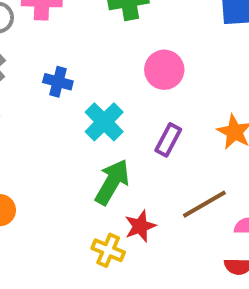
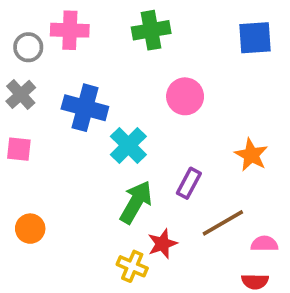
blue cross: (58, 82) -> (85, 108), size x1.6
purple rectangle: (168, 140) -> (189, 183), moved

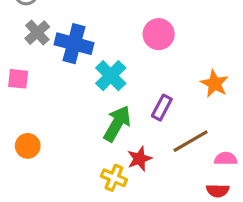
gray cross: (21, 94) -> (37, 33), moved

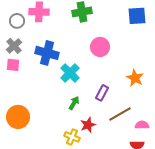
gray cross: (37, 33) -> (14, 46), moved
pink square: (18, 79) -> (13, 65), moved
green arrow: (117, 124) -> (74, 103), size x0.6
orange circle: (28, 146) -> (18, 117), size x1.5

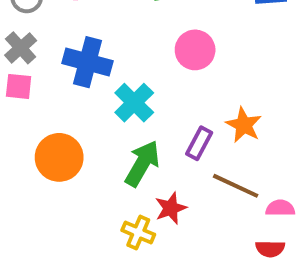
orange star: (135, 78) -> (244, 125), moved
green arrow: (74, 103) -> (142, 164), size x1.6
brown line: (120, 114) -> (236, 186), turned 55
orange circle: (18, 117) -> (59, 157), moved

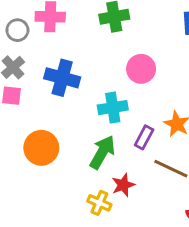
cyan cross: (134, 103) -> (113, 108), moved, turned 36

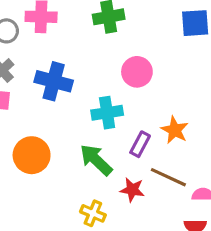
green arrow: (102, 152) -> (96, 160), turned -76
red star: (123, 185) -> (132, 190), moved, turned 30

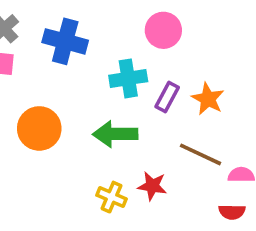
purple rectangle: (140, 144) -> (167, 97), moved
green arrow: (96, 160) -> (115, 134), turned -45
red star: (132, 190) -> (152, 186), moved

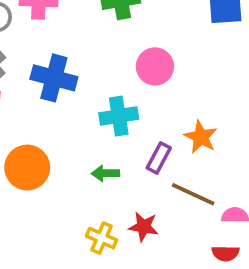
purple rectangle: (167, 97) -> (159, 158), moved
green arrow: (115, 134) -> (105, 173), size x0.6

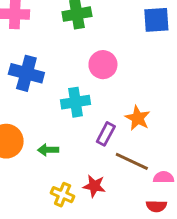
green arrow: (105, 173) -> (48, 150), moved

